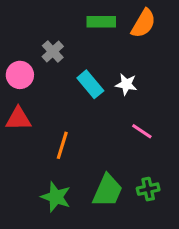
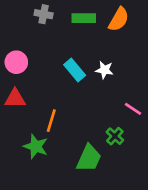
gray cross: (53, 51) -> (44, 14), moved, turned -36
pink line: (142, 131) -> (133, 109), moved
green cross: (148, 189) -> (115, 136), moved, turned -36
green star: (56, 197) -> (36, 146), moved

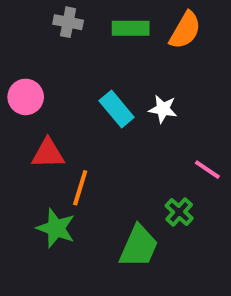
red triangle: (15, 99) -> (48, 153), moved

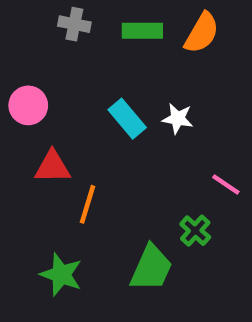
green star: (56, 228) -> (61, 275), moved

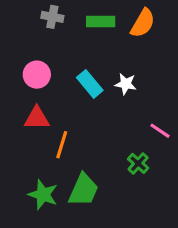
pink circle: (28, 105) -> (37, 75), moved
green trapezoid: (151, 268) -> (84, 190), moved

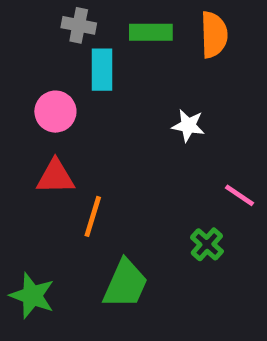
orange semicircle: (143, 23) -> (214, 35), turned -32
cyan rectangle: (90, 84) -> (102, 70), moved, turned 40
green star: (43, 195) -> (32, 296), moved

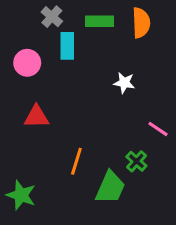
gray cross: (79, 25) -> (52, 17), turned 30
pink circle: (55, 112) -> (27, 63), moved
orange line: (93, 216) -> (76, 161), moved
green trapezoid: (125, 284) -> (110, 187), moved

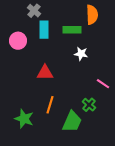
green rectangle: (100, 21) -> (72, 30), moved
red triangle: (36, 117) -> (45, 73), moved
green star: (21, 195) -> (24, 119), moved

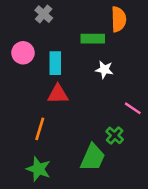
cyan rectangle: (44, 30) -> (55, 63), moved
orange line: (50, 105) -> (40, 129), moved
green star: (24, 119) -> (38, 169), moved

